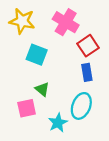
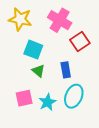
blue rectangle: (87, 72) -> (66, 70), moved
green triangle: (42, 89) -> (38, 71), moved
cyan star: (58, 123) -> (47, 102), moved

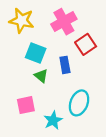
pink cross: (60, 20) -> (64, 22), turned 30
blue rectangle: (66, 70) -> (65, 65), moved
cyan star: (47, 102) -> (53, 120), moved

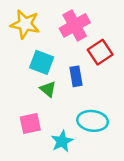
cyan ellipse: (79, 103) -> (93, 121), turned 75

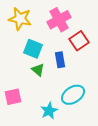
cyan ellipse: (93, 121) -> (73, 95), turned -40
pink square: (30, 123) -> (13, 97), moved

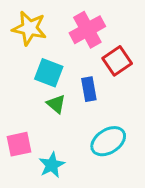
cyan star: (49, 111) -> (52, 165), moved

